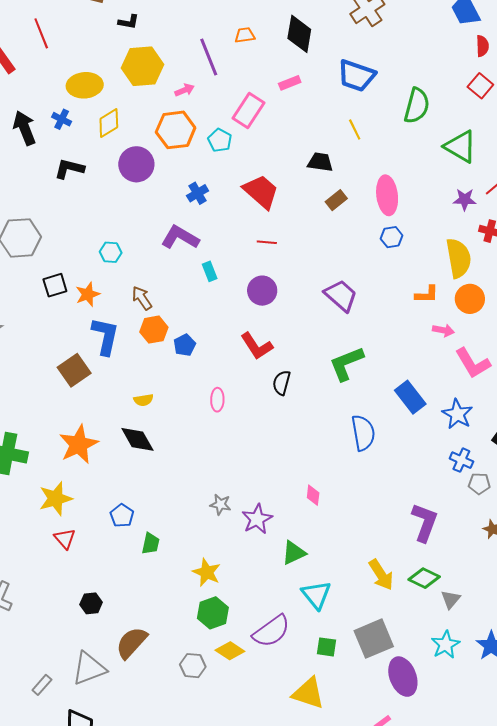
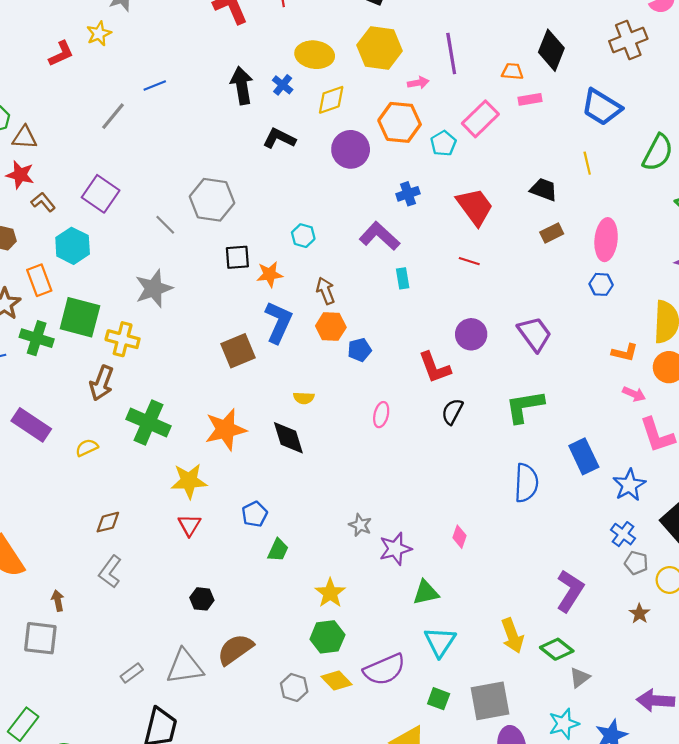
orange trapezoid: (245, 35) -> (512, 71), moved
purple circle: (262, 291) -> (471, 334), moved

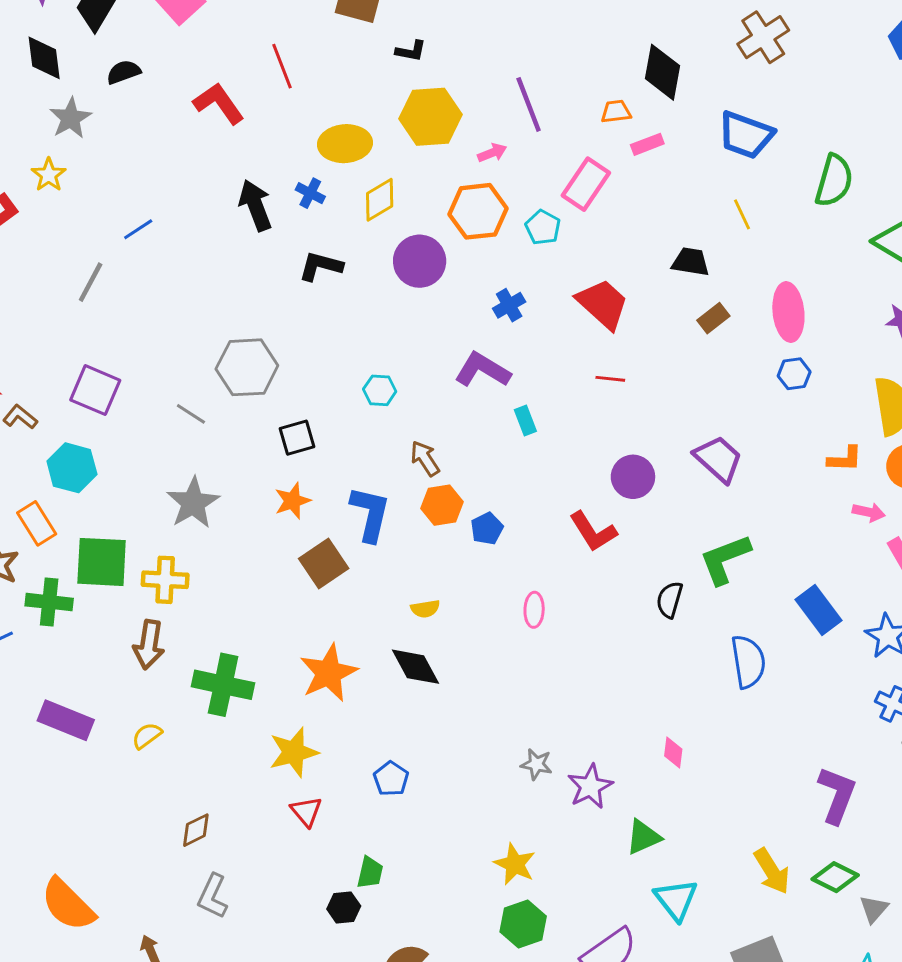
orange star: (270, 274) -> (292, 501), moved
black semicircle: (452, 412) -> (670, 600), moved
green trapezoid: (278, 550) -> (370, 873), moved

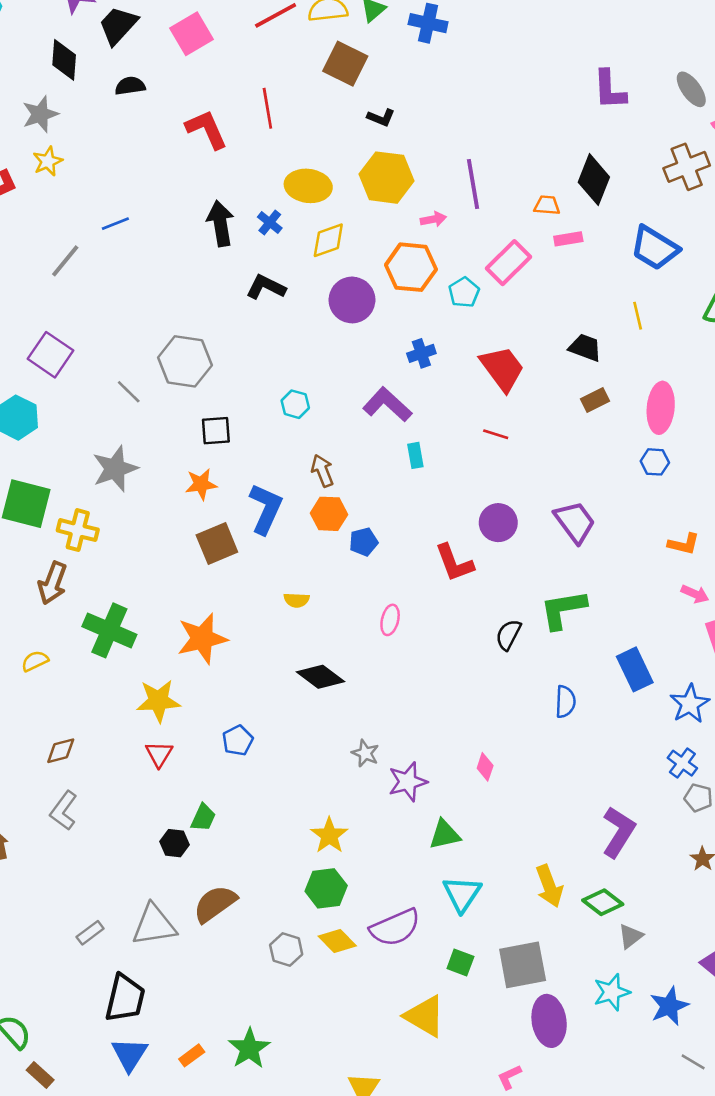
gray star: (70, 118) -> (40, 114), moved
blue semicircle: (748, 662) -> (565, 702), size x0.7
black diamond: (416, 667) -> (321, 677), moved, turned -36

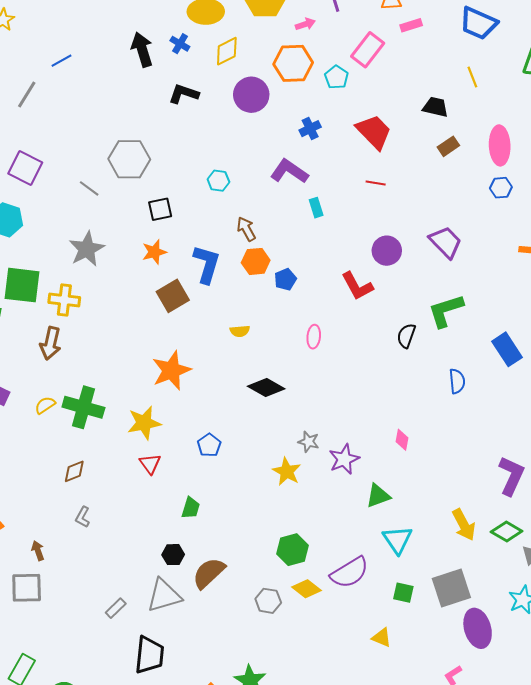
green cross: (109, 630) -> (83, 407), moved
gray L-shape: (64, 811) -> (83, 517), size x0.7
yellow star: (329, 835) -> (287, 472), moved
black hexagon: (175, 843) -> (173, 555), moved
yellow triangle: (425, 1016) -> (382, 638), size x0.6

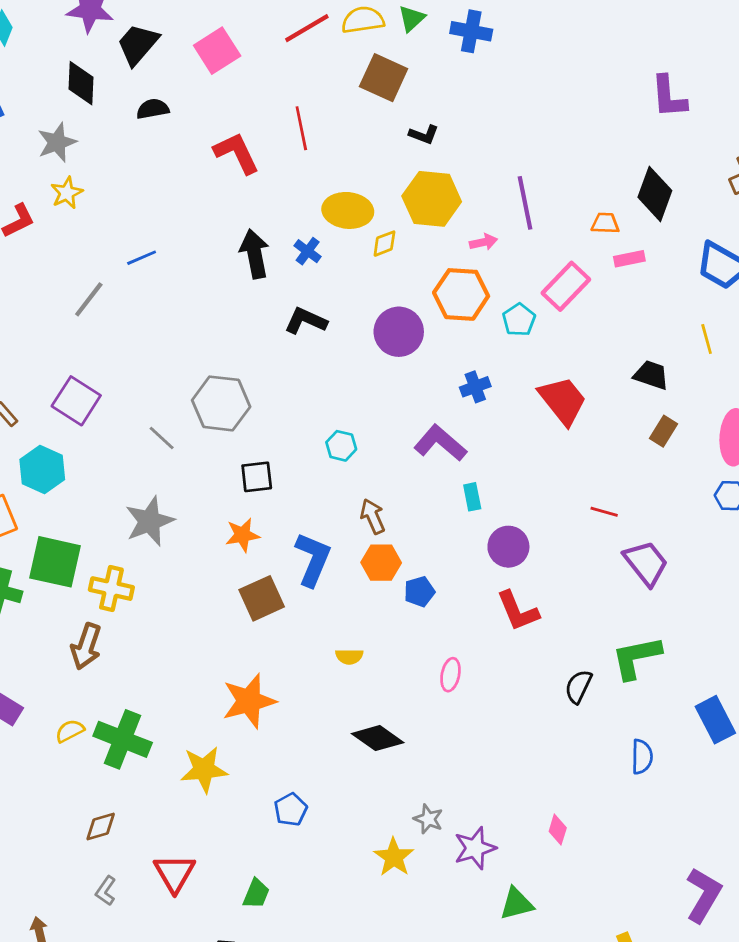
yellow diamond: (227, 51) -> (384, 244), moved, size x0.7
brown rectangle: (448, 146) -> (664, 431), turned -30
red line: (376, 183) -> (604, 512), moved
purple circle: (387, 251) -> (508, 547), moved
red triangle: (150, 464) -> (175, 873), moved, size x1.4

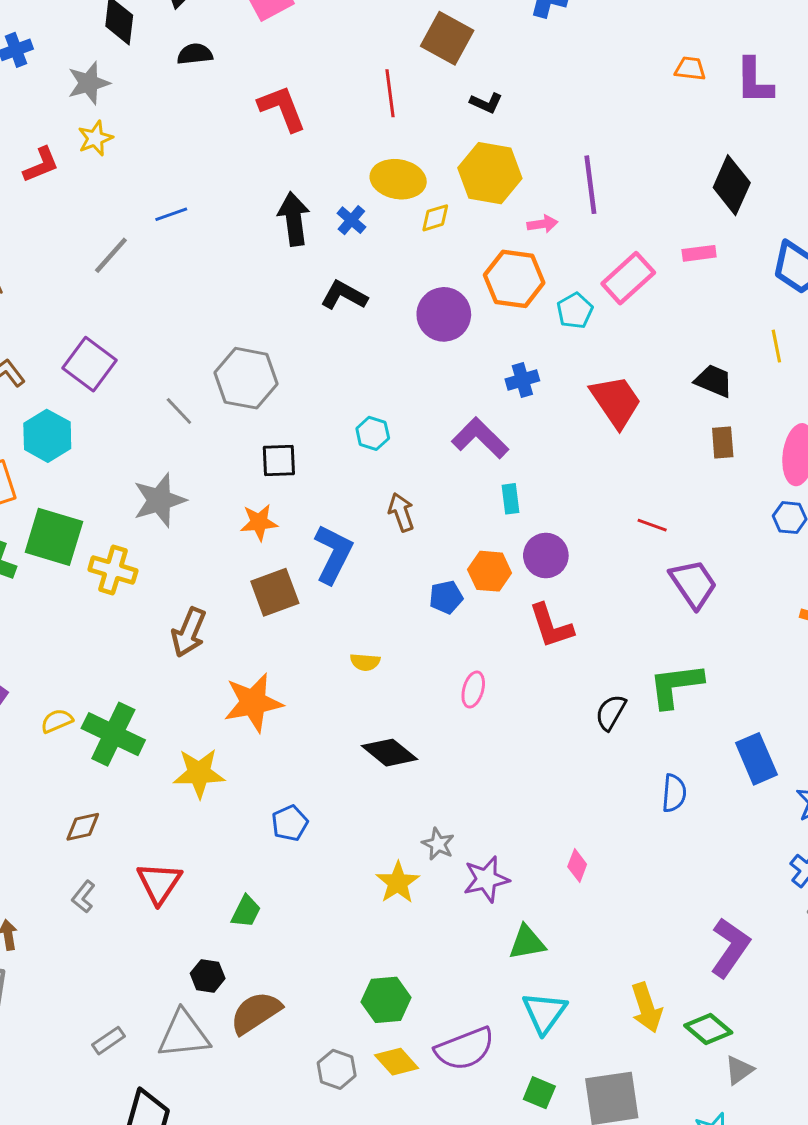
red line: (301, 128) -> (390, 93), moved
orange trapezoid: (605, 223) -> (690, 69), moved
brown rectangle: (664, 431) -> (723, 442), turned -40
orange hexagon: (381, 563) -> (490, 571), moved
brown arrow: (86, 646) -> (189, 632), moved

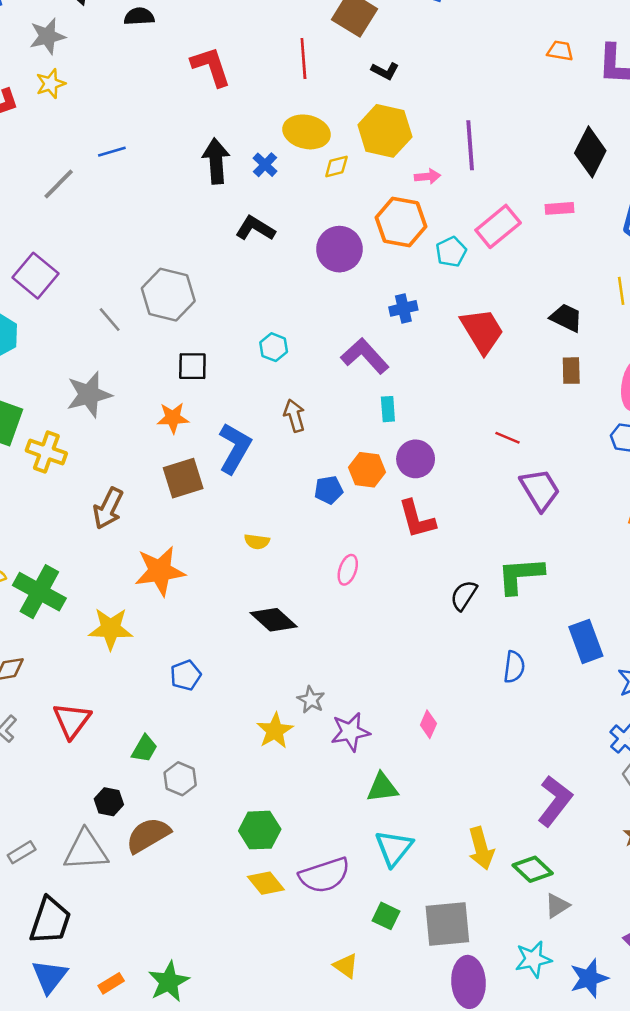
gray hexagon: (337, 1069) -> (180, 779), moved

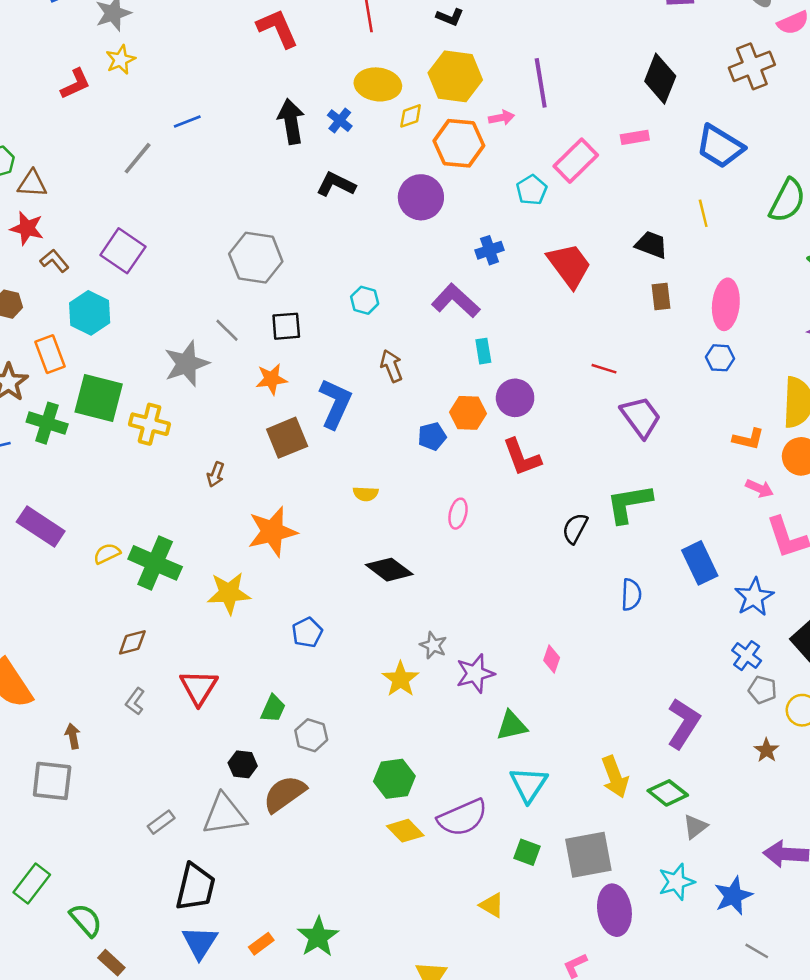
orange hexagon: (401, 222) -> (459, 143), moved
gray line: (110, 320) -> (227, 330), moved
brown arrow: (108, 508) -> (216, 474), size x0.6

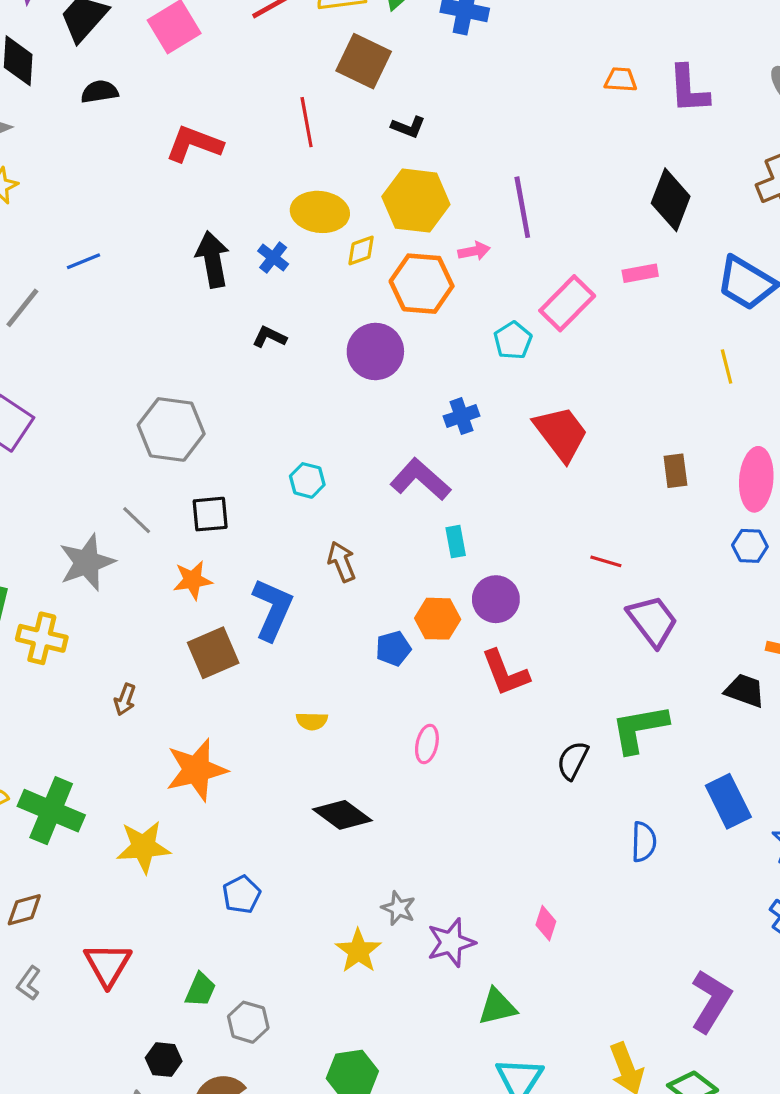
red L-shape: (277, 28) -> (194, 144), turned -45
black L-shape: (336, 184) -> (269, 337), size x0.7
black trapezoid: (651, 245) -> (745, 691), moved

